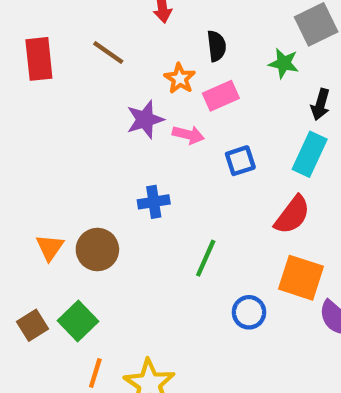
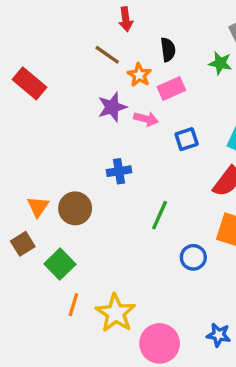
brown line: (108, 52) -> (107, 55), moved
red rectangle: (39, 59) -> (30, 83), moved, turned -44
brown square: (32, 325) -> (23, 244), moved

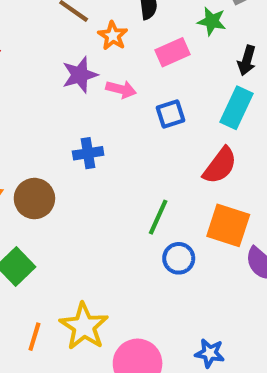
pink rectangle: (171, 88) -> (173, 52), moved
green line: (160, 215) -> (158, 217), moved
orange line: (73, 305) -> (34, 337), moved

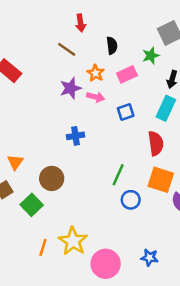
green star: (212, 21) -> (151, 56), turned -30
orange star: (113, 36) -> (96, 73), moved
red semicircle: (220, 166) -> (156, 143), turned -45
brown circle: (34, 199) -> (52, 178), moved

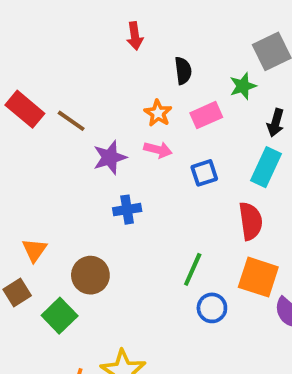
brown line: (67, 49) -> (71, 121), moved
purple star: (70, 88) -> (110, 157), moved

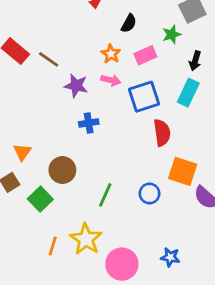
black semicircle: (183, 71) -> (129, 23), turned 36
purple star: (110, 157) -> (76, 86), turned 30
blue square: (204, 173) -> (144, 97), size x1.6
red semicircle: (251, 221) -> (162, 133), moved
green line: (193, 269) -> (105, 195), moved

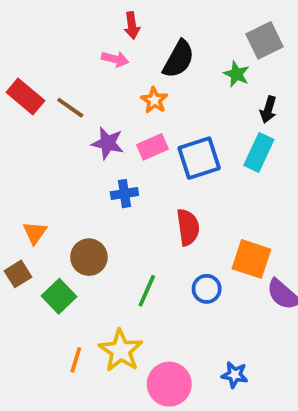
black semicircle: (129, 23) -> (179, 59), size x1.5
green star: (172, 34) -> (236, 74), turned -30
pink rectangle: (145, 55) -> (152, 147), moved
pink arrow: (111, 80) -> (115, 59), moved
red semicircle: (162, 133) -> (188, 227), moved

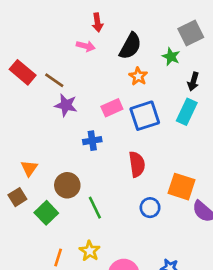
orange star: (154, 100) -> (138, 76), moved
purple star: (108, 143) -> (66, 105), moved
green line: (147, 291) -> (95, 208), moved, turned -50
yellow star: (121, 350) -> (90, 251), size x0.7

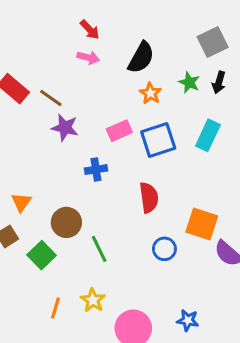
red arrow: (97, 22) -> (90, 30), moved, turned -36
green star: (171, 57) -> (189, 82), moved
black arrow: (193, 82) -> (219, 82), moved

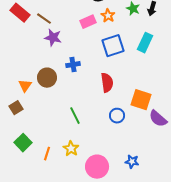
pink rectangle: (119, 131) -> (88, 22), moved
brown circle: (66, 222) -> (47, 78), moved
green square: (42, 255) -> (23, 143), moved

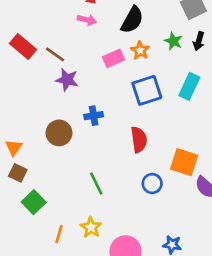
orange triangle: (25, 86) -> (14, 148), moved
brown square: (16, 108) -> (18, 173), turned -32
green square: (23, 143) -> (34, 202), moved

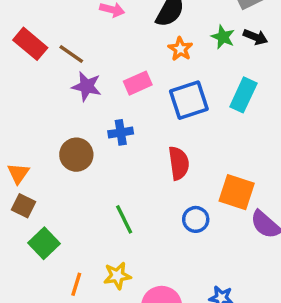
black arrow: (199, 41) -> (255, 37), turned -84
pink rectangle: (114, 58) -> (138, 83), moved
yellow star: (91, 227) -> (117, 276), turned 30

